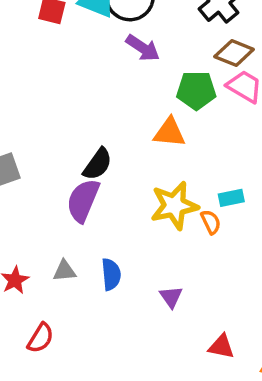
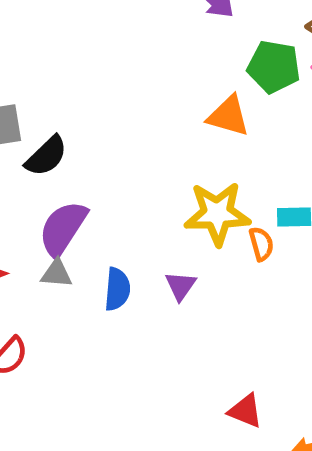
black semicircle: (98, 164) -> (46, 156), moved
purple semicircle: (83, 200) -> (63, 228), moved
purple triangle: (171, 297) -> (181, 286), moved

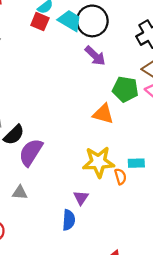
purple semicircle: (63, 228) -> (31, 152), moved
blue semicircle: (117, 289) -> (69, 220), moved

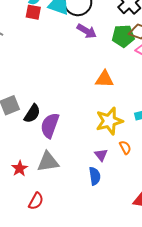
green pentagon: (125, 89) -> (123, 36), moved
orange semicircle: (120, 177) -> (125, 147), moved
gray triangle: (20, 193) -> (48, 162), size x1.6

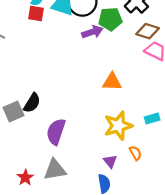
purple arrow: (87, 31) -> (92, 32), turned -48
green pentagon: (123, 36) -> (110, 19), moved
black semicircle: (32, 114) -> (32, 103), moved

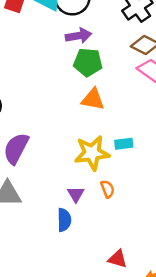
green pentagon: (110, 19) -> (88, 62), moved
cyan rectangle: (152, 119) -> (124, 144), moved

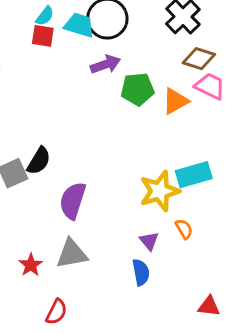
purple arrow: (78, 36) -> (106, 64), moved
orange triangle: (93, 99) -> (175, 101), moved, turned -30
cyan rectangle: (124, 144) -> (194, 175), size x1.6

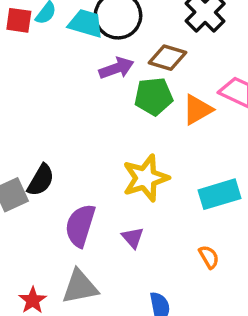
red square: (43, 36) -> (19, 20), moved
brown diamond: (199, 59) -> (168, 58), moved
yellow star: (159, 191) -> (146, 178), moved
purple triangle: (149, 241) -> (133, 238), moved

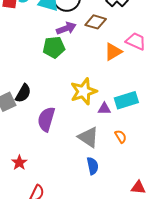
green pentagon: (154, 96) -> (54, 47), moved
purple triangle: (133, 238) -> (104, 109), moved, turned -48
gray triangle: (80, 287) -> (88, 137), moved, turned 45

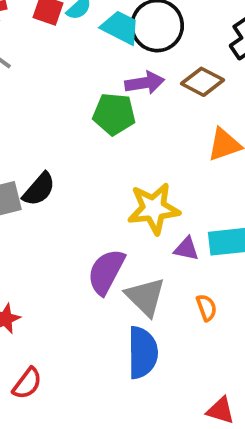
purple semicircle: (46, 119) -> (106, 272), moved
blue semicircle: (93, 166) -> (143, 353), size x1.5

